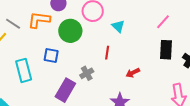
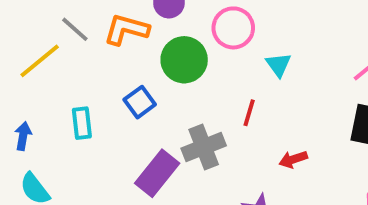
blue square: (51, 55) -> (140, 102), turned 35
cyan rectangle: (24, 70) -> (82, 123), size x0.7
gray cross: (87, 73) -> (204, 147), size x1.5

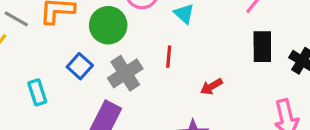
gray cross: (204, 147) -> (125, 73), moved

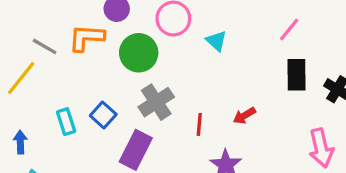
red line: (169, 57) -> (199, 124), moved
blue square: (80, 66) -> (103, 115), moved

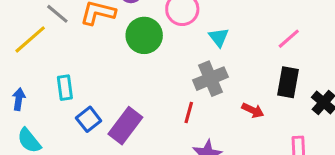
gray cross: (156, 102) -> (210, 79), moved
blue square: (103, 115) -> (89, 119), moved
red arrow: (244, 116) -> (253, 110), moved, turned -135

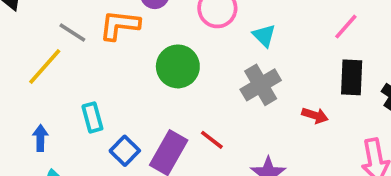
green circle: (144, 35) -> (178, 66), moved
red line: (189, 112) -> (212, 140), moved, turned -60

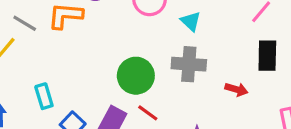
green circle: (178, 66) -> (136, 76), moved
gray cross: (261, 85) -> (189, 64), turned 36

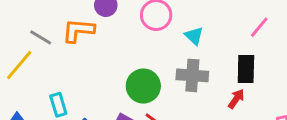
black rectangle: (267, 56) -> (246, 69), moved
red arrow: (236, 89) -> (236, 99), turned -72

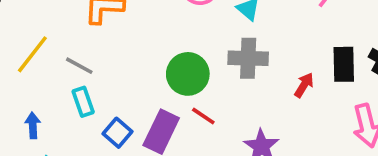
gray line: (41, 37) -> (79, 66), moved
black rectangle: (246, 69) -> (344, 64), moved

